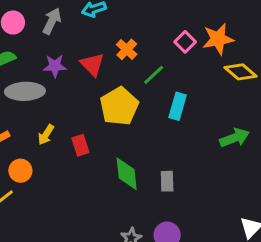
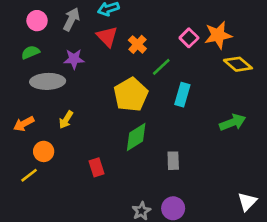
red triangle: (92, 64) -> (107, 36), moved
red rectangle: (80, 145) -> (96, 167), moved
green diamond: (127, 174) -> (136, 137), moved, turned 64

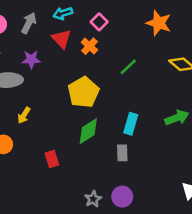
orange star: (218, 35) -> (159, 23), moved, turned 30
pink square: (189, 38) -> (99, 22), moved
green line: (161, 67) -> (128, 67), moved
cyan rectangle: (182, 95) -> (131, 124), moved

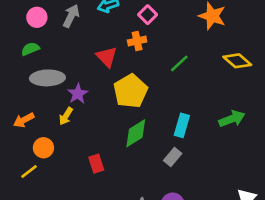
red triangle: (62, 39) -> (107, 57), moved
orange cross: (89, 46) -> (137, 41), turned 35
purple star: (31, 59) -> (78, 94), moved, turned -30
gray rectangle: (122, 153) -> (173, 157), turned 42

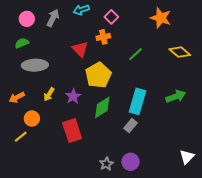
purple star: (78, 94) -> (73, 96), moved
cyan rectangle: (182, 125) -> (138, 101), size x1.4
red rectangle: (96, 164) -> (72, 131), size x1.6

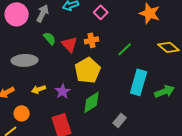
pink circle: (27, 19) -> (17, 14), size x1.5
orange cross: (103, 37) -> (92, 40), moved
green semicircle: (22, 43) -> (50, 38), moved, turned 72
yellow arrow: (49, 94) -> (39, 89), turned 40
cyan rectangle: (138, 101) -> (139, 82), moved

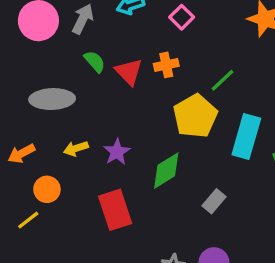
yellow pentagon: (88, 70) -> (195, 116), moved

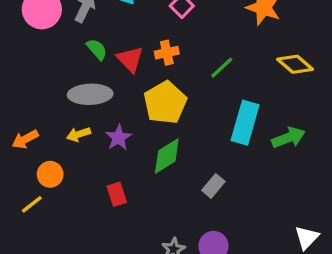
gray ellipse: (52, 99) -> (90, 94), moved
yellow pentagon: (195, 116) -> (165, 103), moved
red rectangle: (115, 210) -> (117, 194), size x0.6

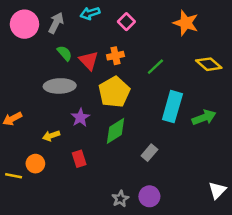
yellow arrow: (78, 134) -> (51, 136), moved
orange circle: (50, 174) -> (35, 164), moved
yellow line: (32, 204) -> (14, 176), moved, turned 49

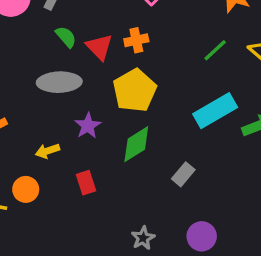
green line: (155, 67) -> (215, 50), moved
cyan rectangle: (172, 107) -> (215, 111), turned 44
purple circle: (149, 196) -> (202, 236), moved

